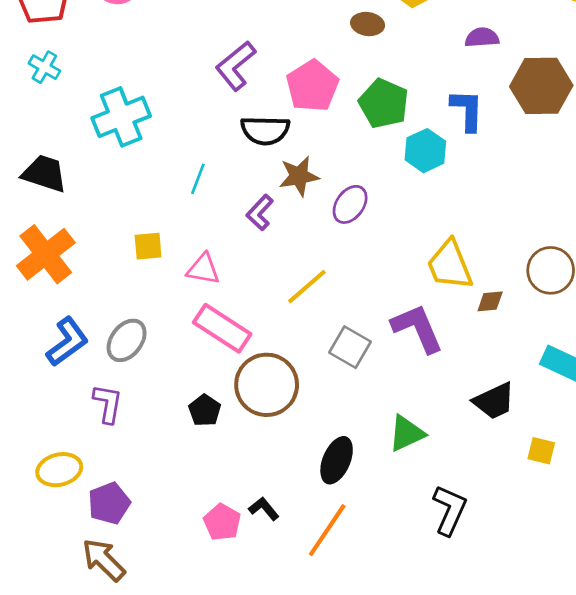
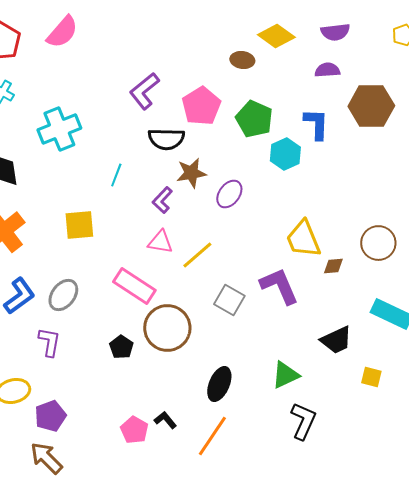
yellow square: (148, 246) -> (79, 225), size x1.4
pink triangle: (203, 269) -> (160, 242), moved
green triangle: (407, 433) -> (285, 375), moved

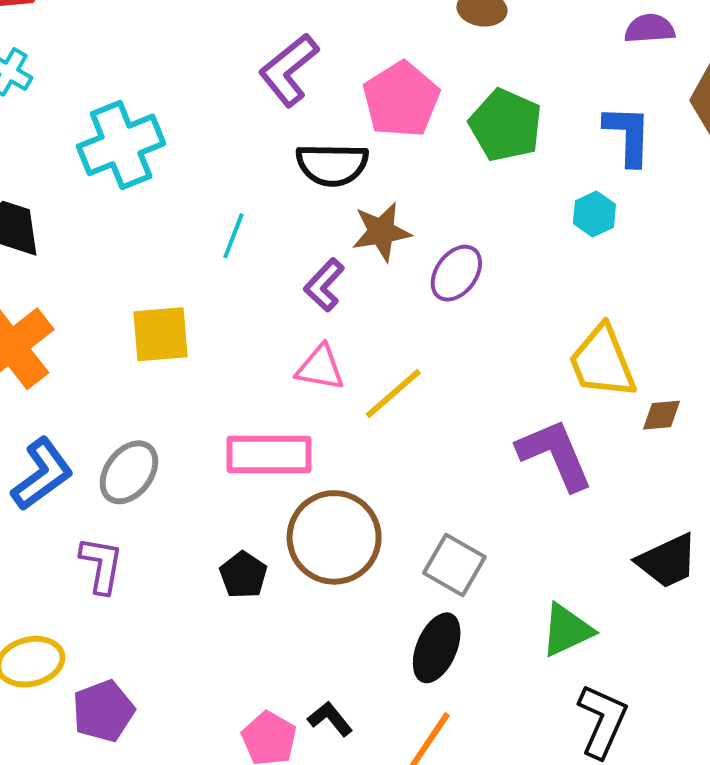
cyan hexagon: (285, 154) -> (594, 214), moved, size x0.7
pink rectangle: (134, 286) -> (269, 455), turned -33
gray square: (229, 300) -> (454, 565), moved

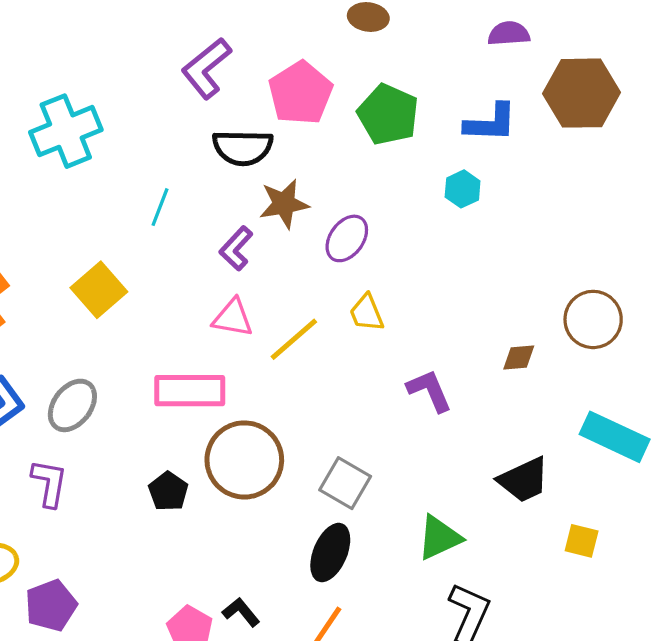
blue L-shape: (628, 135) -> (491, 123), turned 90
yellow square: (161, 334) -> (99, 290), turned -36
yellow trapezoid: (602, 362) -> (367, 313), moved, size x0.6
purple L-shape: (555, 455) -> (429, 391), size x0.7

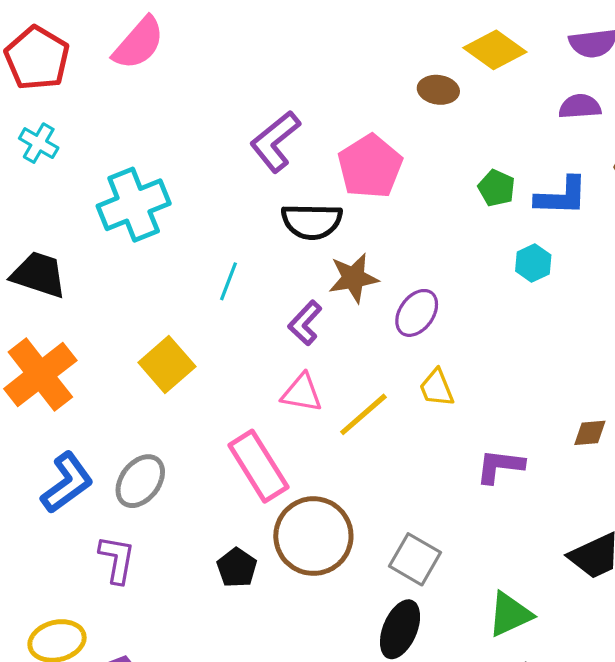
green pentagon: (388, 115) -> (497, 188), moved, size x0.6
pink rectangle: (190, 391) -> (258, 466), turned 58
purple L-shape: (429, 391) -> (500, 466), turned -60

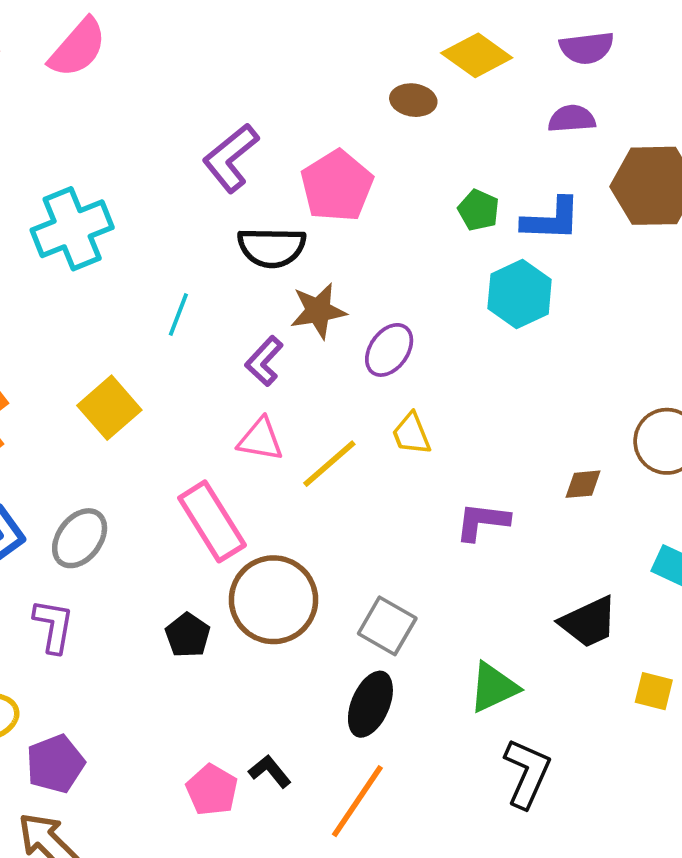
cyan hexagon: (533, 263) -> (520, 294), size x1.6

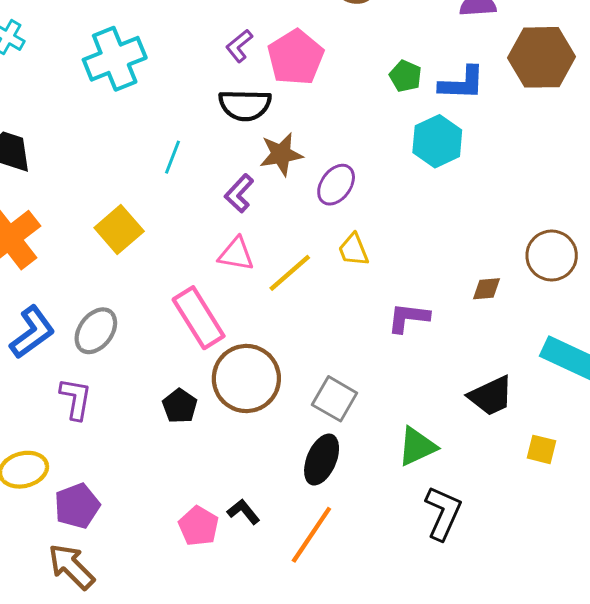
purple L-shape: (231, 158) -> (239, 46), moved, size x0.6
cyan cross: (72, 229) -> (115, 59), moved

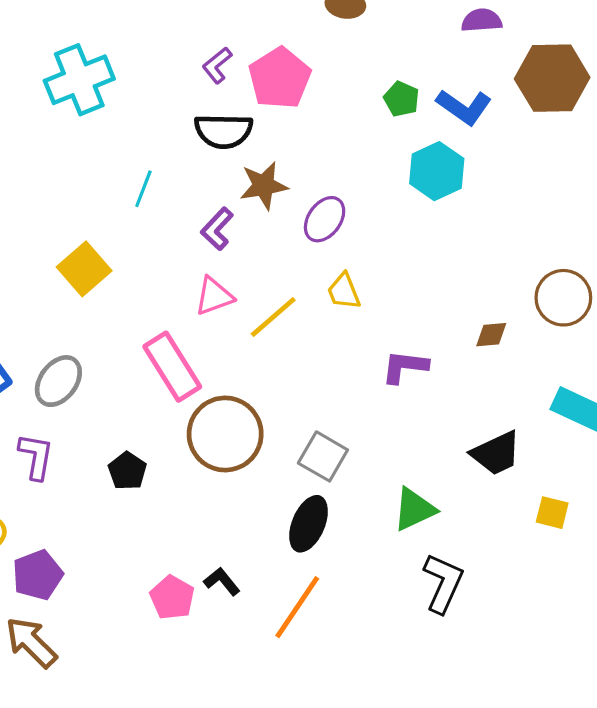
blue L-shape: (462, 83) -> (464, 107), turned 33
pink triangle: (236, 254) -> (214, 296), turned -30
black pentagon: (180, 406) -> (127, 471), moved

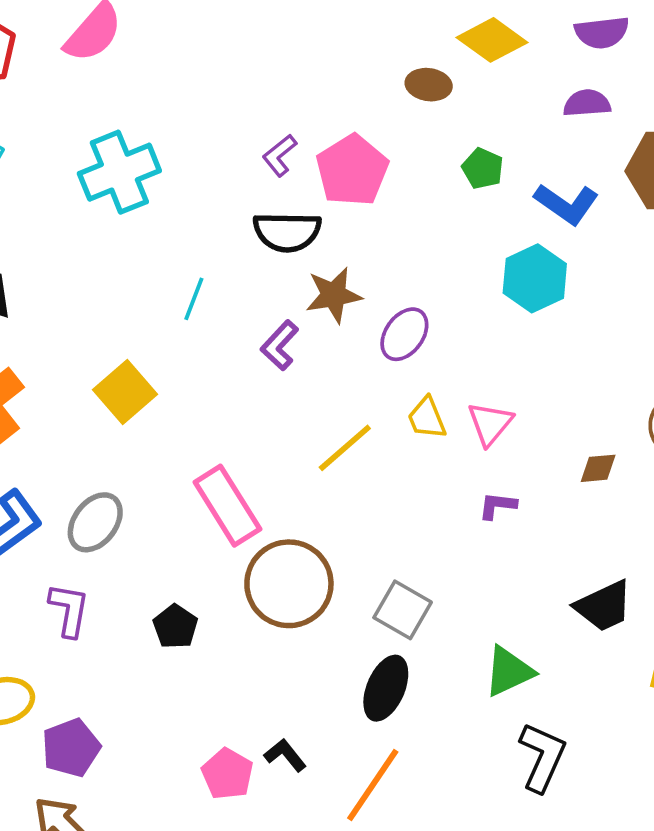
green pentagon: (401, 99) -> (483, 168), moved
pink triangle: (214, 296) -> (490, 424), moved, turned -30
purple L-shape: (405, 367) -> (498, 506), size x0.7

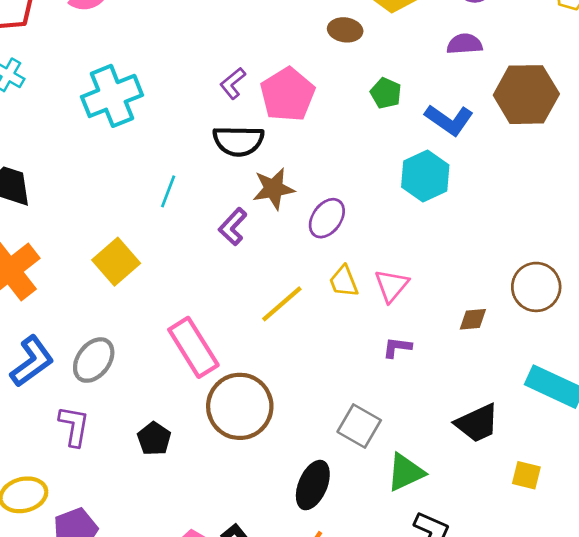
gray square: (403, 610) -> (359, 426), moved

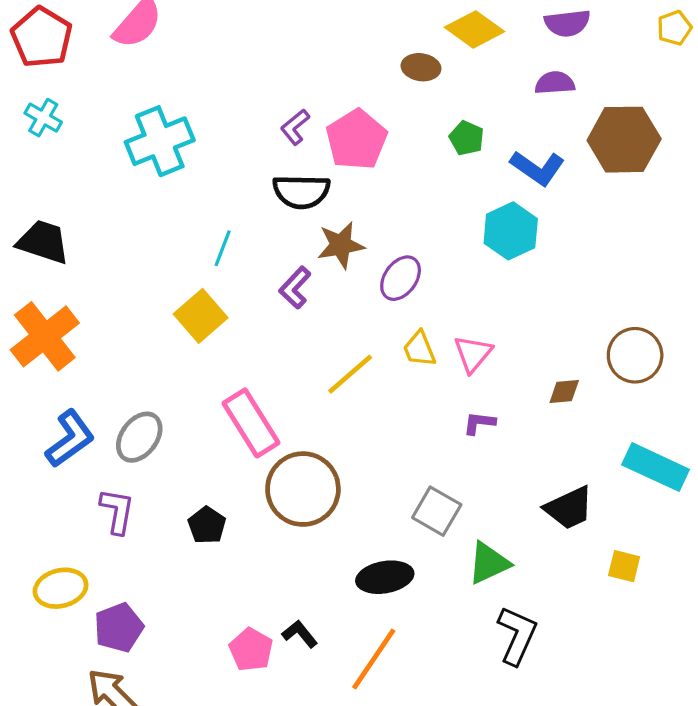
yellow square: (116, 262) -> (201, 316), moved
black ellipse: (313, 485) -> (385, 577), turned 57

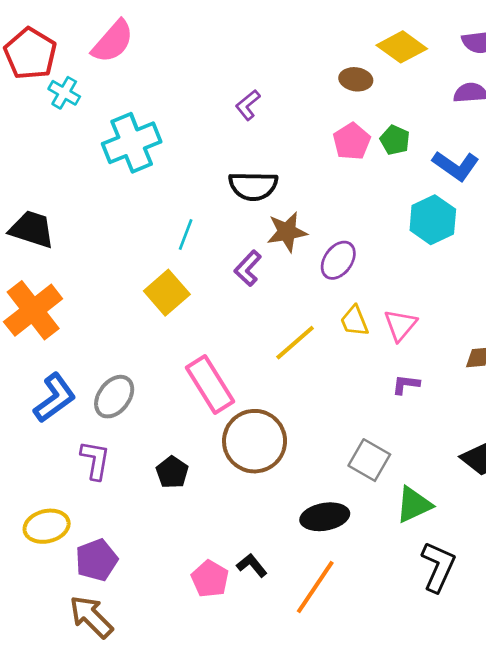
cyan cross: (43, 118) -> (64, 93), moved
purple L-shape: (295, 127) -> (248, 105), moved
pink pentagon: (356, 140) -> (352, 141), moved, size x0.7

